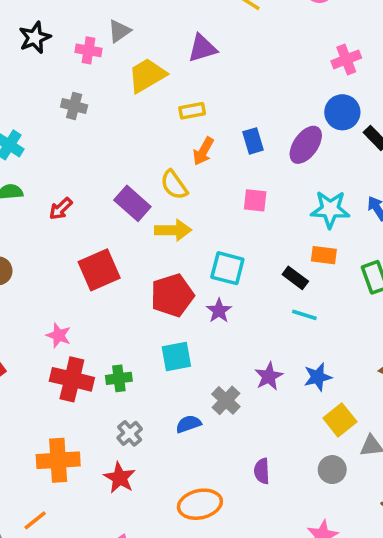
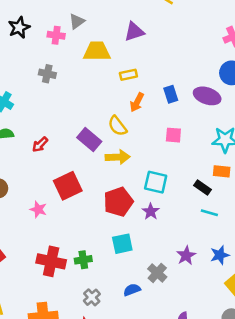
yellow trapezoid: (147, 75) -> (97, 51), turned 32
purple ellipse: (306, 145) -> (207, 96), turned 75
pink star: (59, 335) -> (38, 209), moved

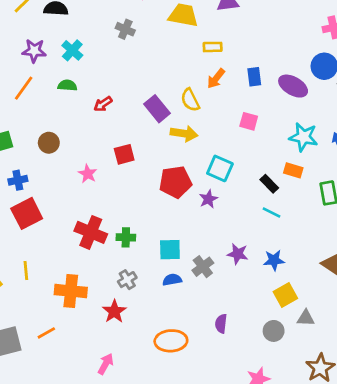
red square: (68, 186) -> (124, 154), size x0.7
cyan square: (122, 244) -> (170, 250), moved
purple star: (186, 256) -> (238, 254), turned 30

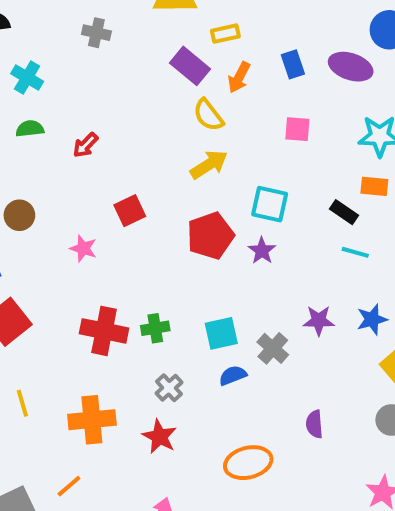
purple rectangle: (157, 109) -> (190, 66), moved
yellow arrow: (184, 134) -> (209, 165), turned -30

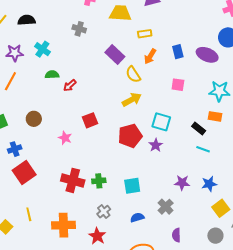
purple rectangle: (190, 66) -> (115, 55), moved
green semicircle: (30, 129) -> (52, 75), moved
gray cross: (273, 348) -> (166, 207), moved
blue semicircle: (233, 375) -> (137, 218), moved

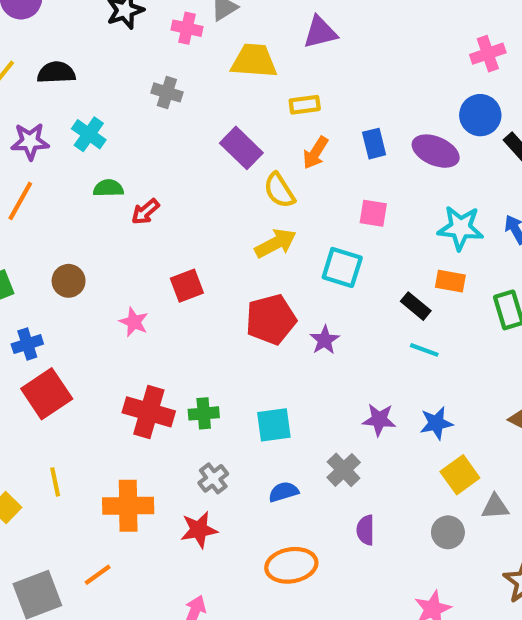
cyan square: (161, 122) -> (342, 267), moved
red star: (97, 236) -> (199, 530), turned 30

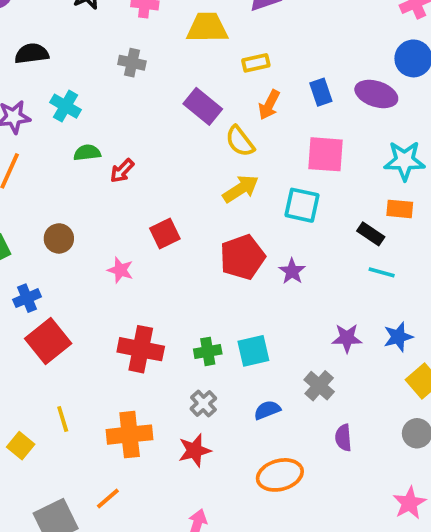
pink square: (373, 213) -> (326, 154), size x1.5
green cross: (204, 413) -> (208, 351), moved

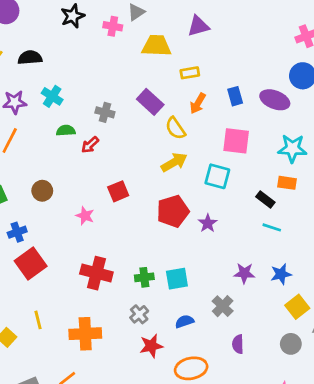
gray cross: (132, 63) -> (105, 112), moved
red star: (195, 450) -> (151, 346), moved

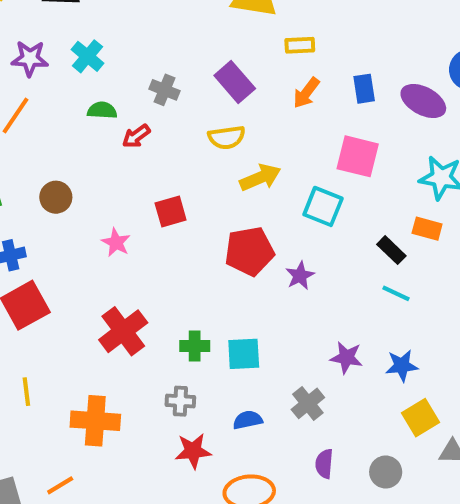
yellow semicircle: (175, 128) -> (227, 137), moved, turned -70
red cross: (96, 273) -> (123, 331), turned 32
gray cross: (139, 314) -> (180, 401), turned 36
gray circle: (291, 344) -> (386, 472), moved

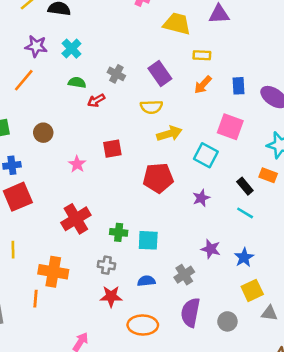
purple star: (300, 276) -> (201, 198), moved
blue star: (402, 366) -> (244, 257), turned -30
purple semicircle: (324, 464) -> (190, 312), size x1.6
orange line: (60, 485) -> (36, 299), moved, turned -60

